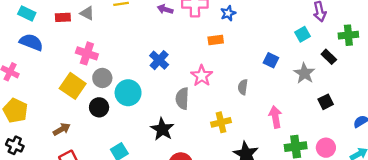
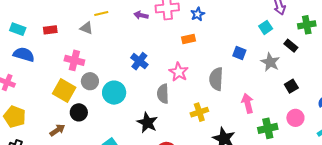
gray triangle: (87, 13) -> (86, 28), moved
gray semicircle: (243, 87) -> (216, 79), size x1.6
black circle: (99, 107) -> (79, 112), moved
pink circle: (326, 148) -> (295, 118), moved

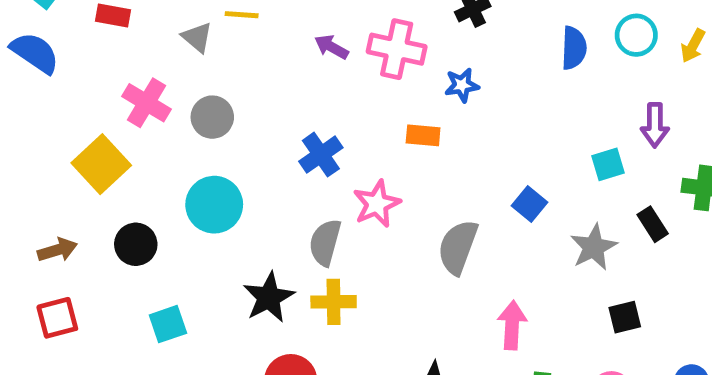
blue cross: (139, 61) -> (321, 155), moved
gray circle: (90, 81) -> (212, 117), moved
black circle: (79, 112) -> (136, 244), moved
yellow cross: (199, 112) -> (334, 302), moved

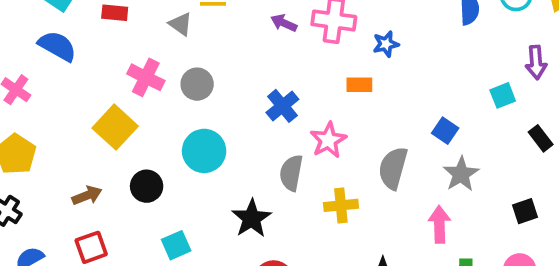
gray star: (594, 247) -> (461, 174), moved
yellow cross: (334, 302) -> (341, 205), moved

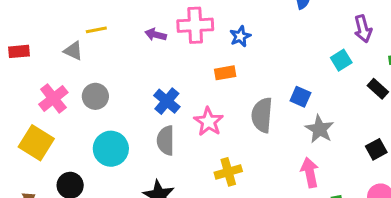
pink cross: (146, 77) -> (53, 98), turned 36
gray semicircle: (393, 168) -> (262, 115), moved
gray semicircle: (291, 173) -> (166, 140), moved

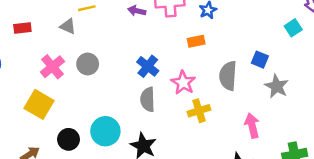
cyan circle: (111, 149) -> (105, 131), moved
yellow cross: (228, 172) -> (199, 111), moved
pink arrow: (310, 172) -> (252, 126), moved

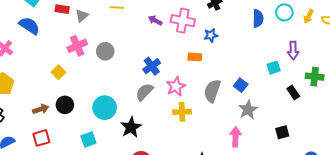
gray triangle: (68, 26) -> (82, 16), moved, turned 40
gray semicircle: (148, 99) -> (144, 92), turned 30
yellow square: (39, 104) -> (59, 72), size x0.6
pink arrow: (252, 126) -> (235, 137), moved
black circle: (69, 139) -> (65, 105), moved

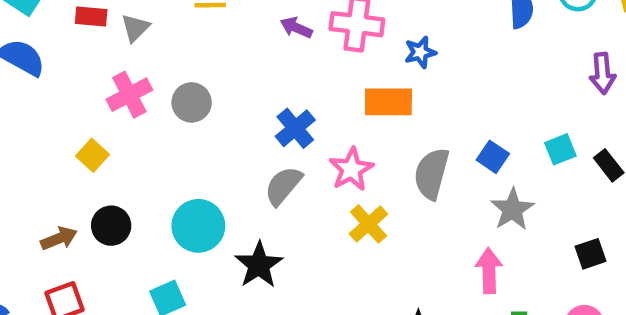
orange rectangle: (195, 57) -> (388, 102), size x1.5
cyan square: (274, 68) -> (560, 149), moved
yellow cross: (182, 112) -> (368, 224), turned -36

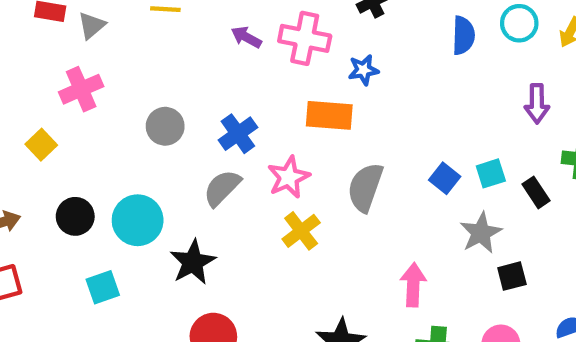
gray circle: (192, 102) -> (165, 126), moved
blue square: (493, 157) -> (445, 178), moved
gray star: (512, 209) -> (481, 233), moved
black circle: (111, 226) -> (75, 216), moved

